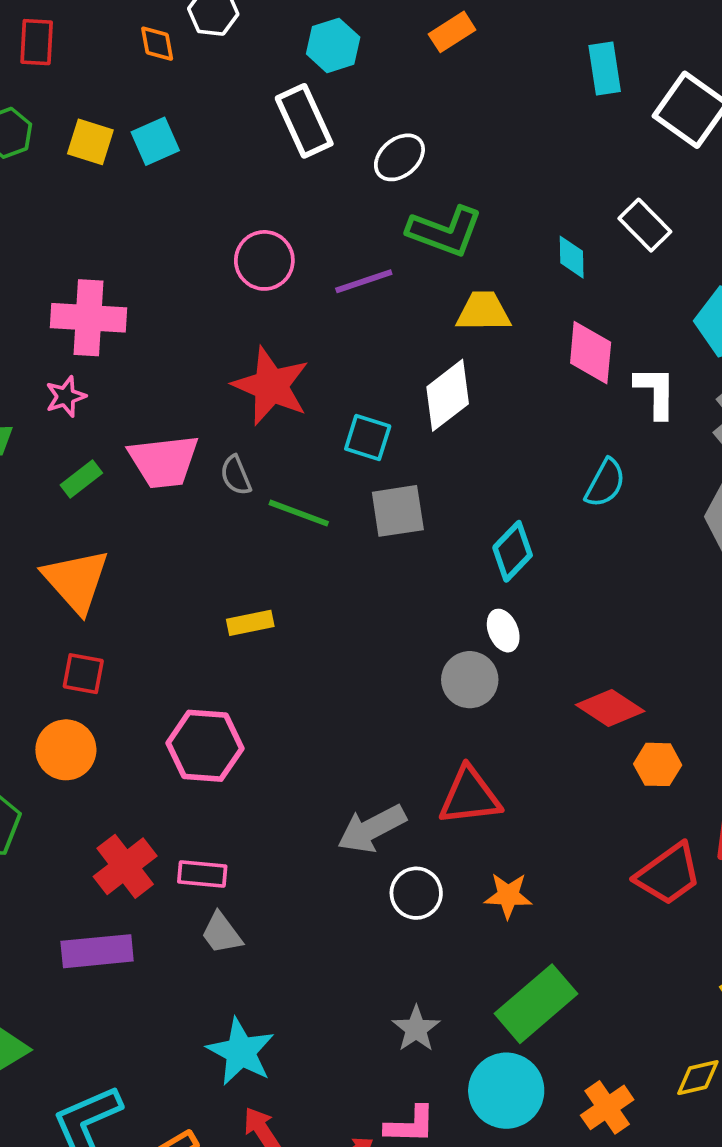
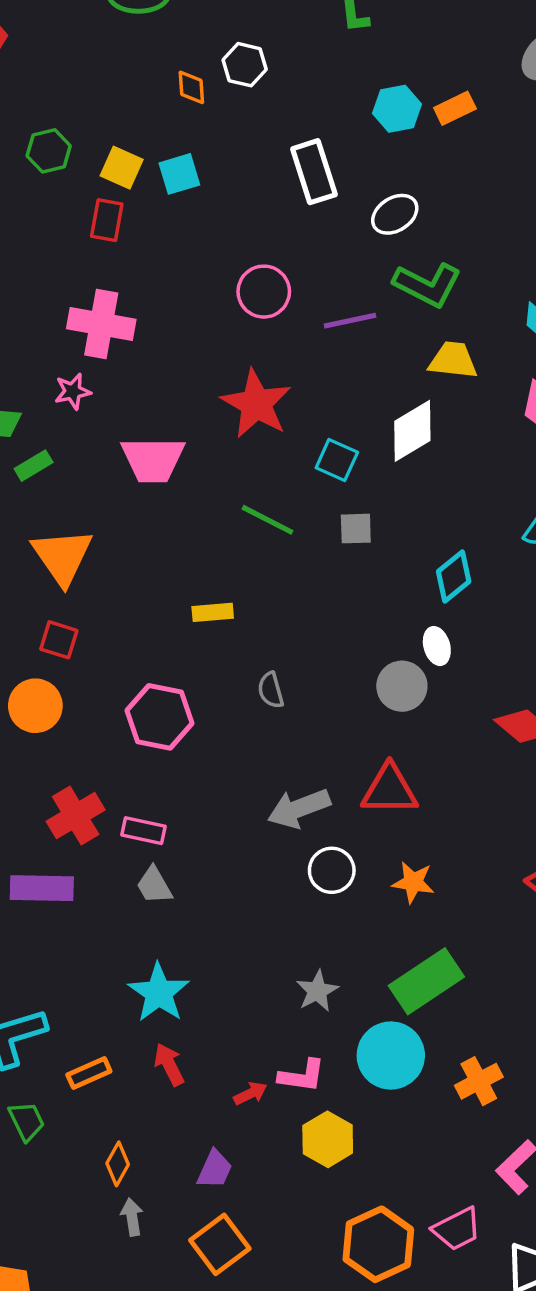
red rectangle: (37, 42) -> (107, 220), moved
cyan hexagon: (333, 45) -> (397, 109), moved
gray semicircle: (236, 475) -> (271, 690), moved
green rectangle: (81, 479) -> (34, 466), moved
gray square: (398, 511) -> (356, 529), size x0.7

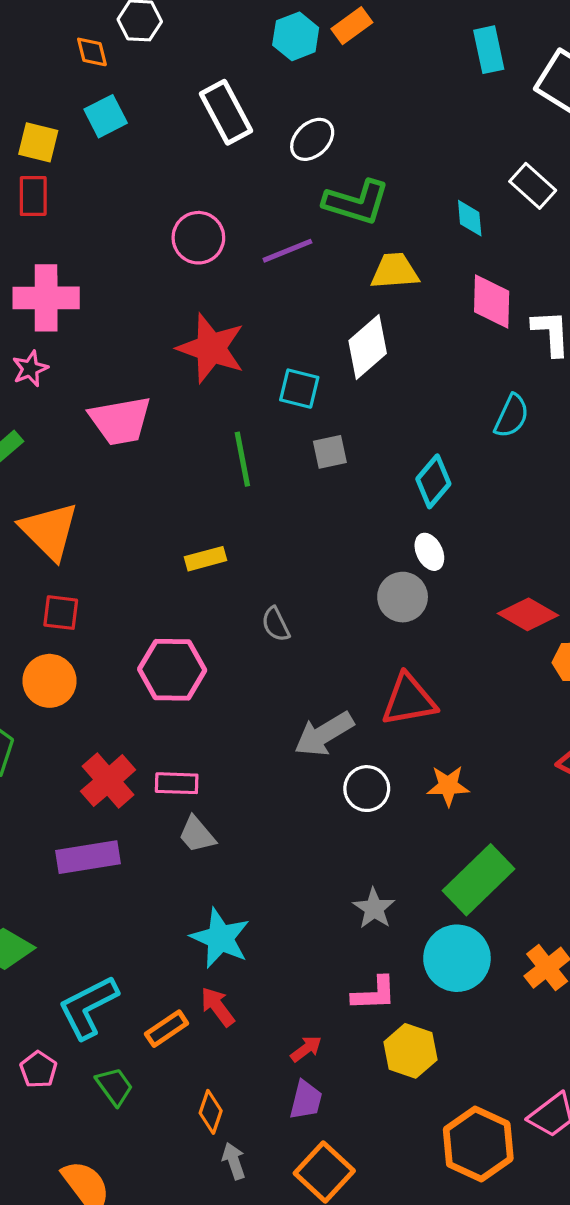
cyan square: (179, 174) -> (106, 116), moved
green line: (267, 520) -> (242, 459), turned 62
red arrow: (169, 1064) -> (218, 1007), moved
red arrow: (250, 1093) -> (306, 1049), moved

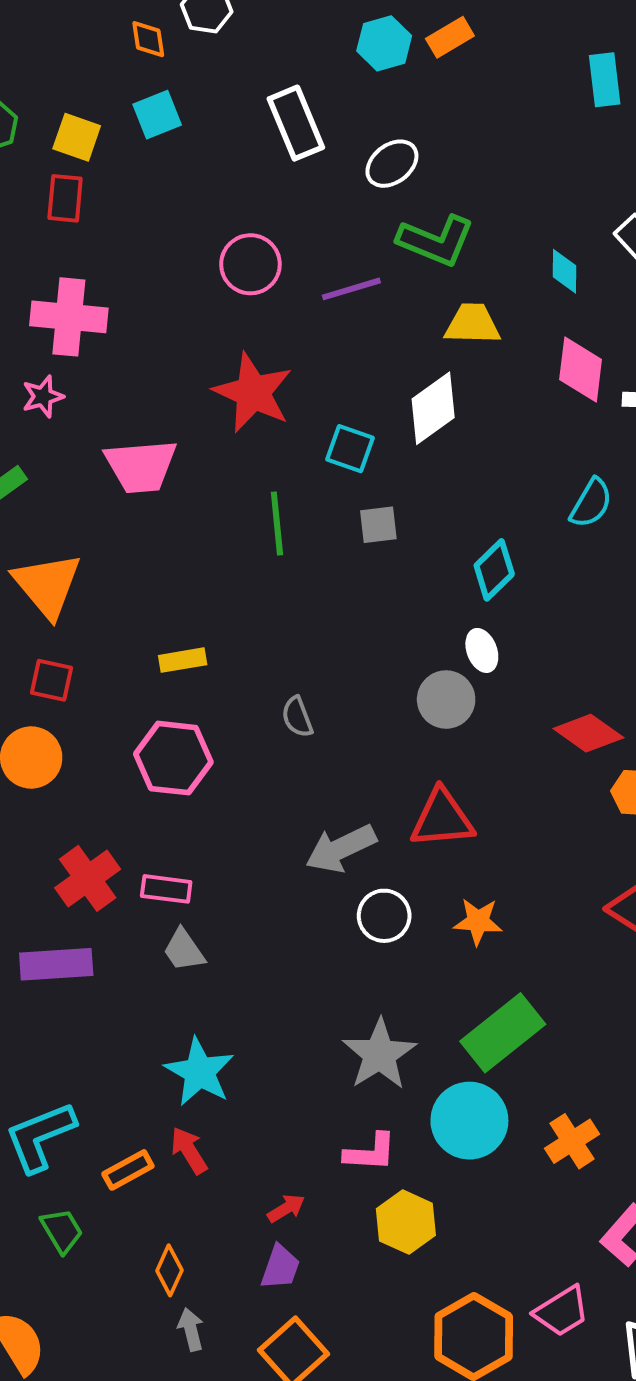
yellow rectangle: (205, 559) -> (183, 660), moved
gray star: (374, 908) -> (379, 1054), size x1.5

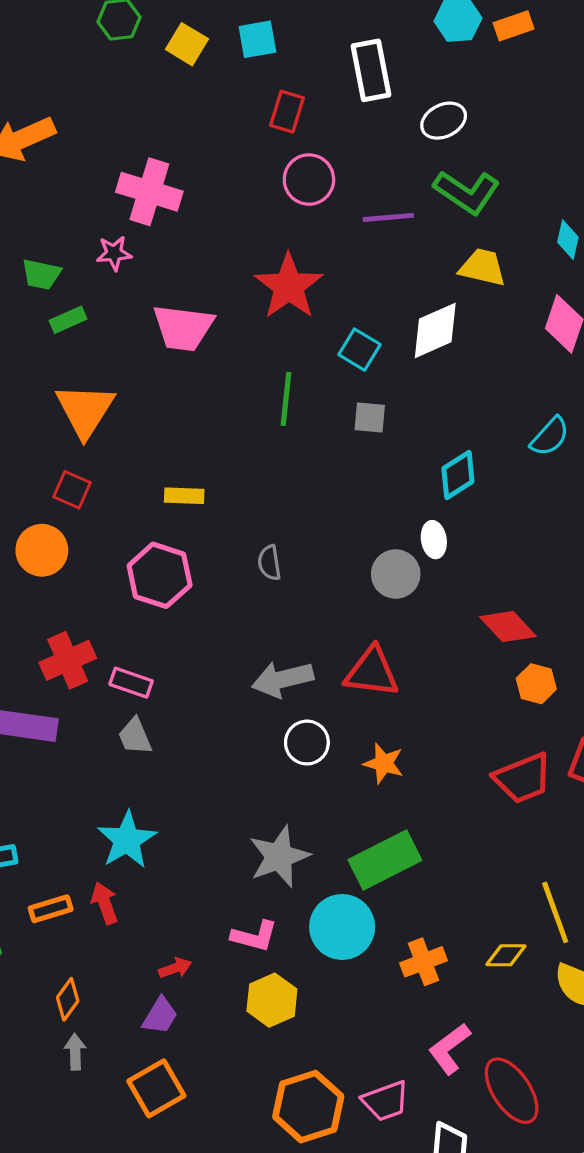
red rectangle: (65, 198) -> (287, 112), moved

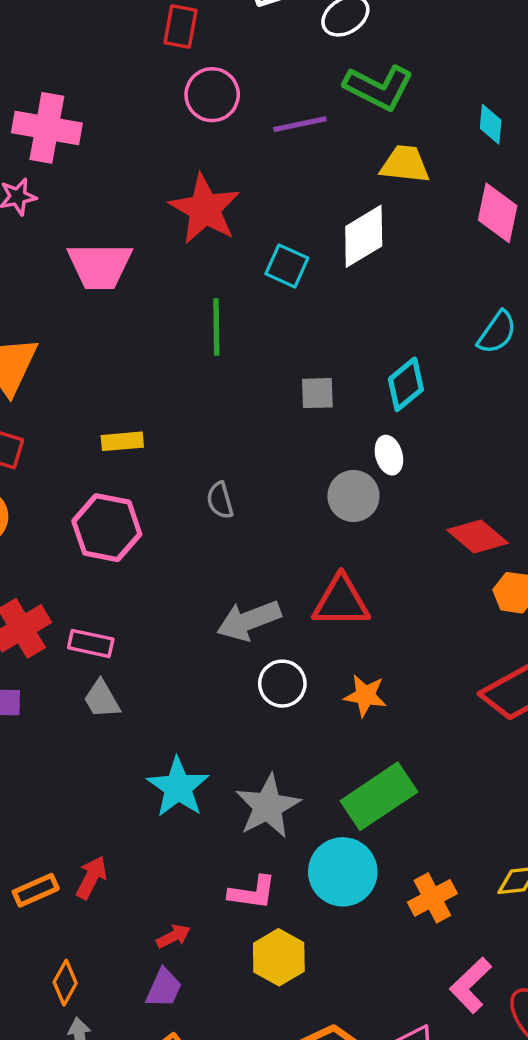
gray square: (370, 417) -> (317, 393), moved
cyan star: (127, 840) -> (178, 787), moved
red arrow: (105, 903) -> (91, 877), turned 54

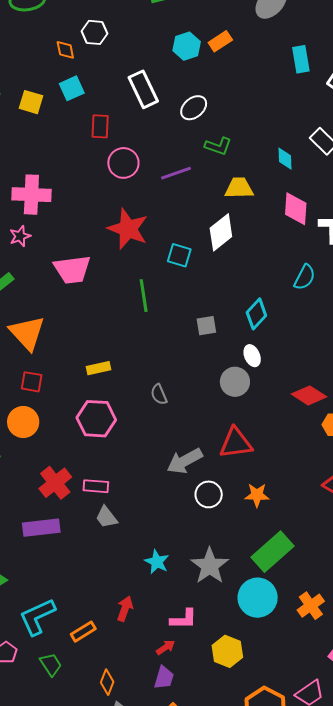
green L-shape: (379, 87) -> (218, 146), size x0.7
cyan star: (178, 787) -> (157, 562), size x0.7
red arrow: (91, 877) -> (125, 609), moved
pink L-shape: (252, 893) -> (183, 619), moved

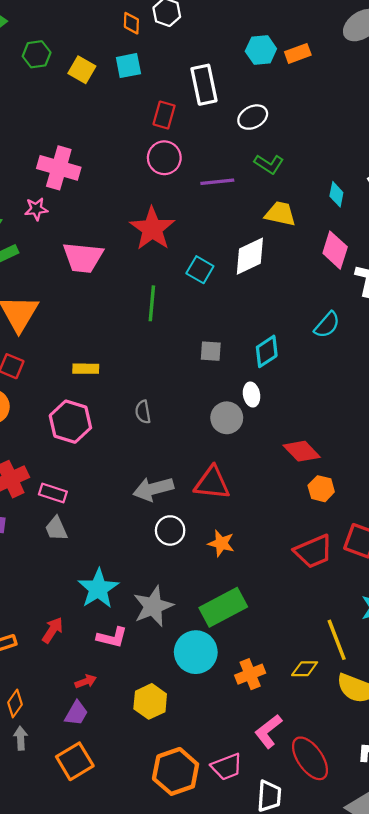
red rectangle: (100, 126) -> (164, 115), moved
cyan star: (157, 562) -> (98, 589), size x1.5
pink L-shape: (183, 619) -> (112, 637), moved

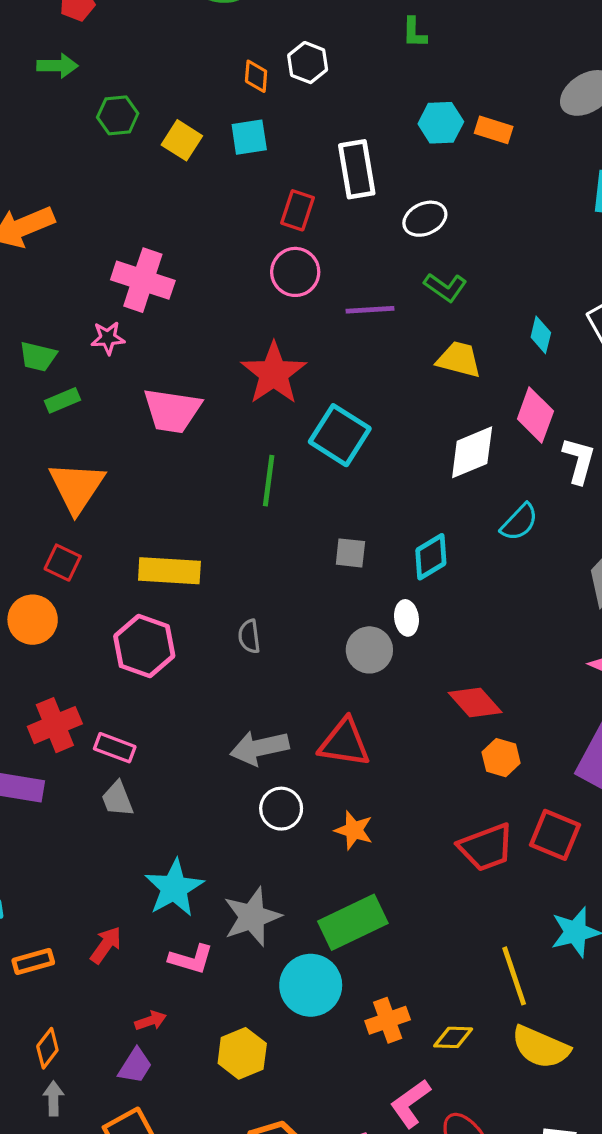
orange rectangle: (298, 53) -> (494, 130), turned 35
white diamond: (250, 256) -> (472, 452), moved
cyan square: (200, 270) -> (340, 435), size x1.5
yellow rectangle: (86, 369) -> (169, 571), size x1.6
yellow diamond: (305, 669) -> (453, 1037), moved

